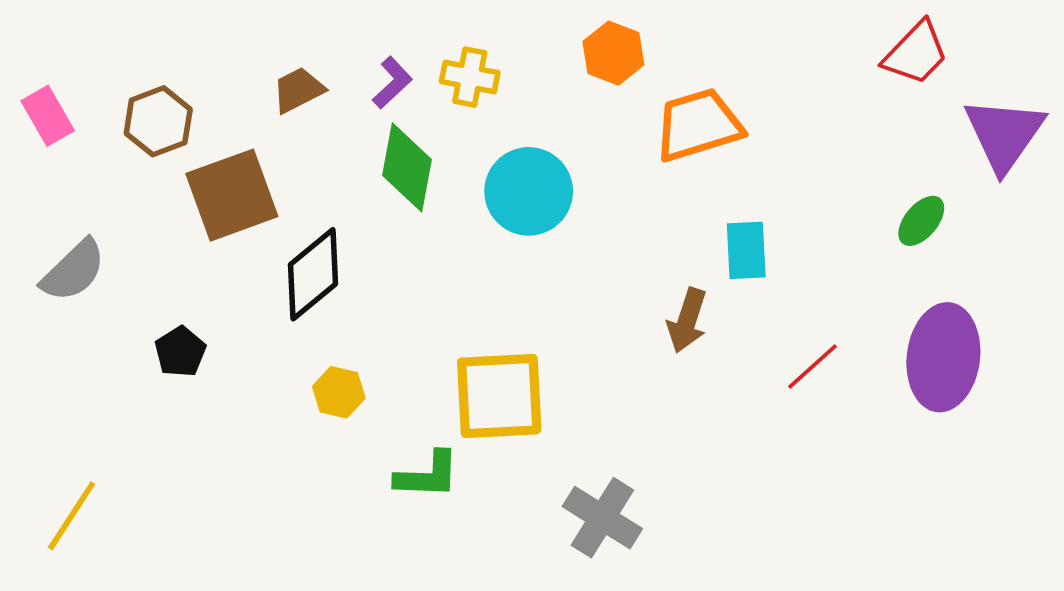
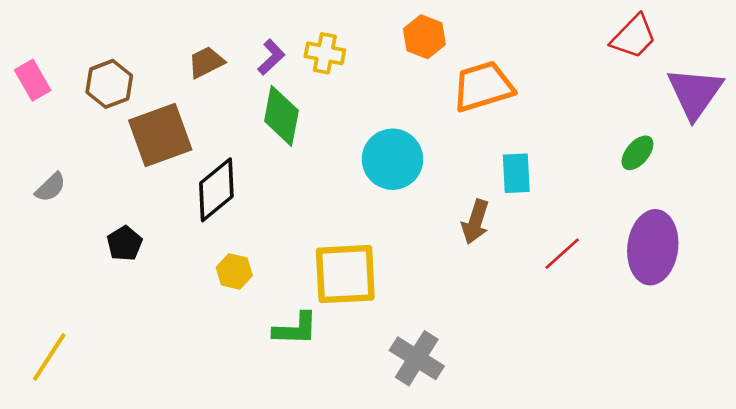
cyan circle: (529, 191) -> (392, 159), moved
gray semicircle: (73, 271) -> (51, 187), size x0.7

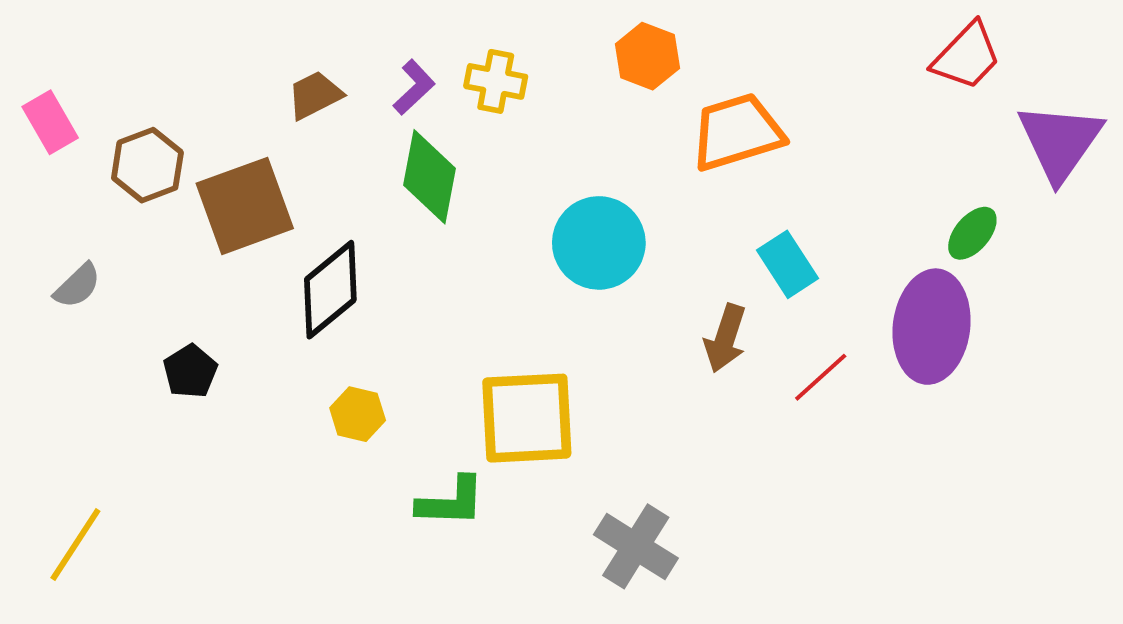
brown hexagon: (109, 84) -> (147, 165), moved
cyan rectangle: (516, 173) -> (788, 264), turned -30
purple ellipse: (653, 247) -> (932, 327), moved
red line: (562, 254) -> (821, 377), moved

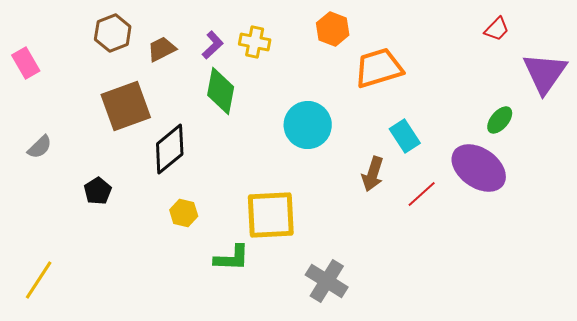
red trapezoid: (967, 56) -> (497, 29), size x0.7
brown hexagon: (147, 165) -> (113, 33), moved
purple ellipse: (932, 327) -> (479, 168), turned -62

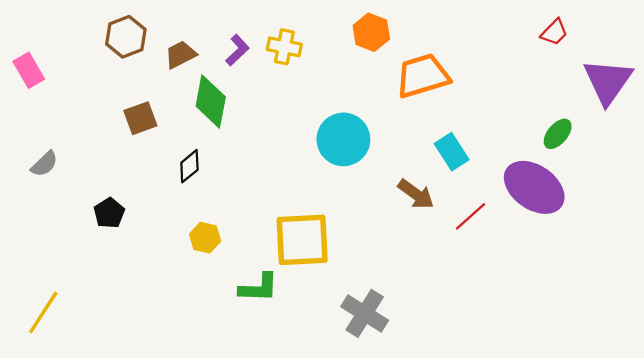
green diamond: (221, 91) -> (211, 101), moved
brown square: (126, 106) -> (140, 118), size x0.6
black diamond: (170, 149) -> (189, 166), size x0.6
brown arrow: (373, 174) -> (416, 194), turned -72

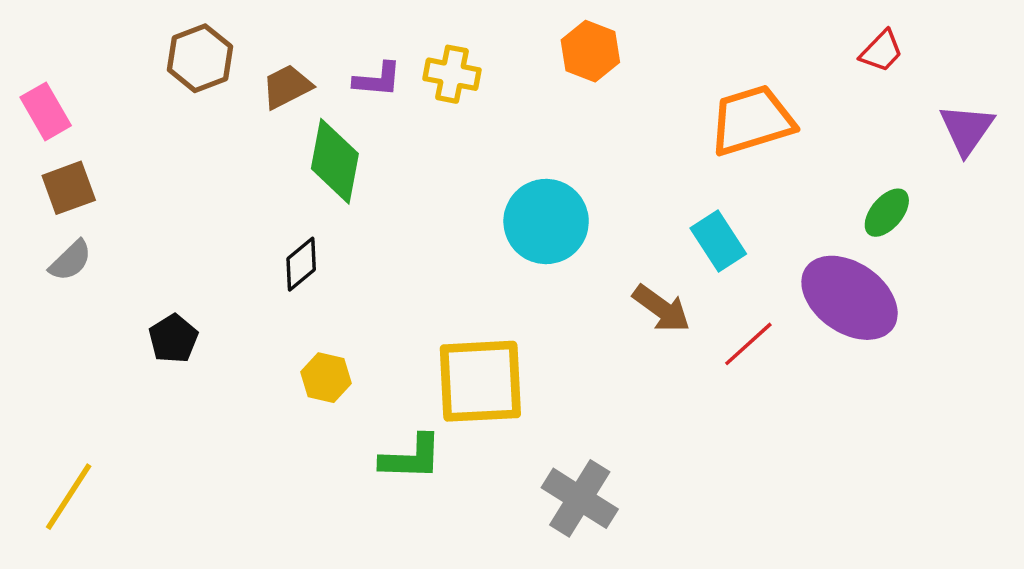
purple L-shape: (237, 50) -> (377, 80), turned 48
orange trapezoid: (423, 76) -> (752, 120), moved
purple triangle: (608, 81) -> (967, 129), size x0.7
brown square: (140, 118) -> (69, 188), moved

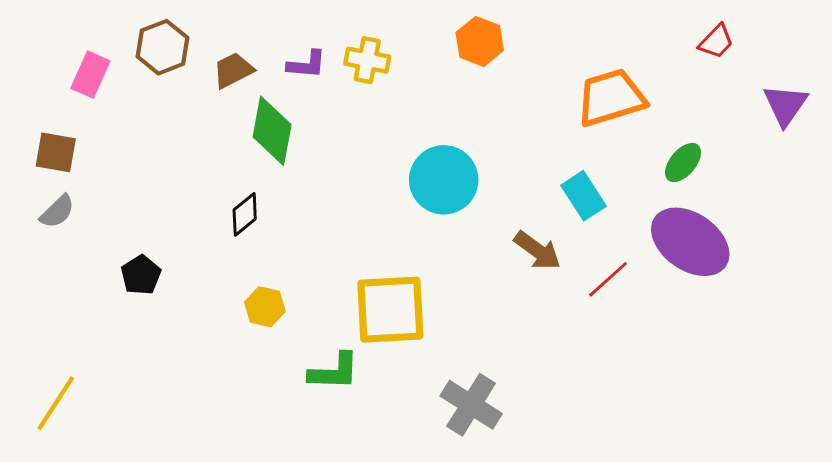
pink rectangle: (46, 111) -> (90, 75), moved, turned 54
brown square: (69, 188) -> (56, 152), turned 30
green ellipse: (887, 213) -> (683, 163), moved

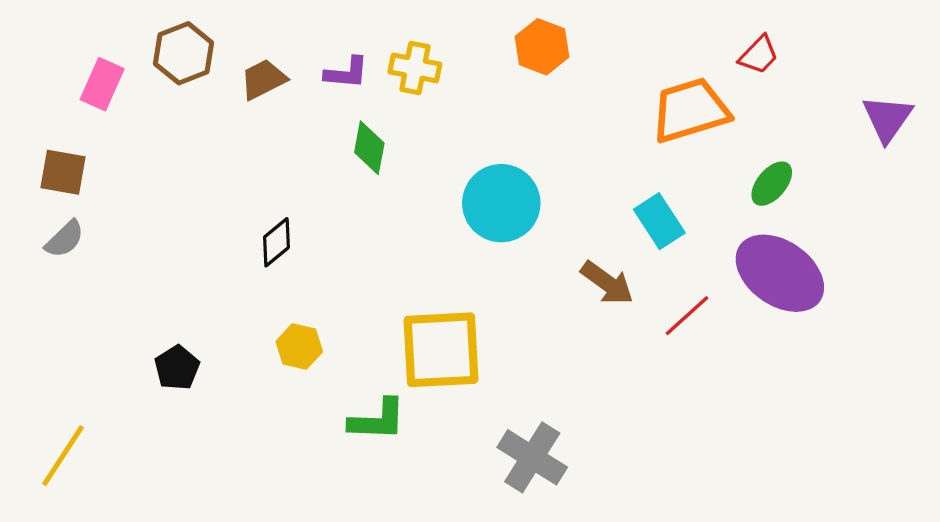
red trapezoid: (716, 41) -> (759, 55), moved
green diamond: (272, 131) -> (369, 148), moved, size x0.7
black pentagon: (141, 275) -> (177, 368), moved

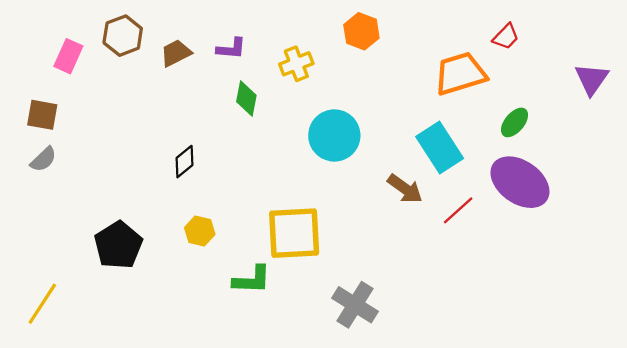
yellow cross: (415, 68) -> (296, 64), moved, turned -32
cyan rectangle: (659, 221) -> (440, 147), size x1.4
black pentagon: (177, 368) -> (118, 245), size x1.6

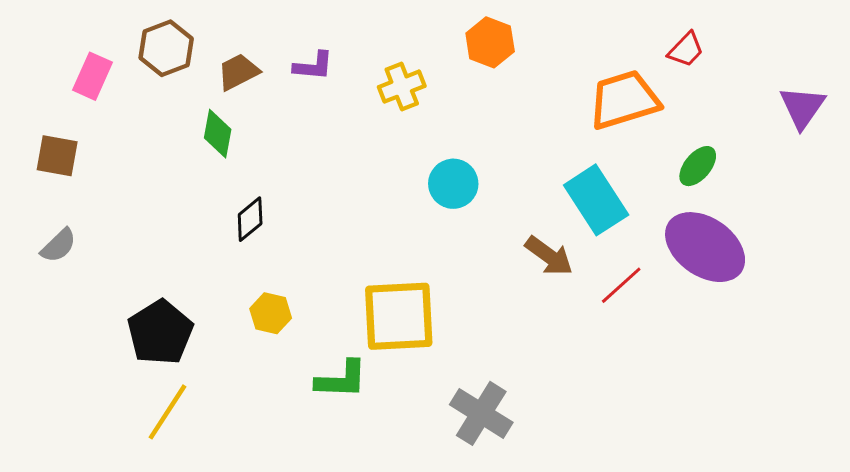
green diamond: (246, 99) -> (218, 134), moved
cyan circle: (334, 135) -> (453, 184), size x0.7
gray semicircle: (43, 159) -> (59, 246), moved
yellow line: (42, 304) -> (168, 412), moved

